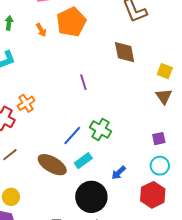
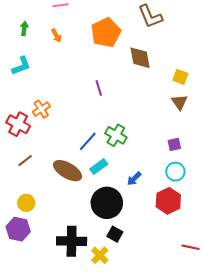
orange pentagon: (71, 22) -> (106, 33), moved

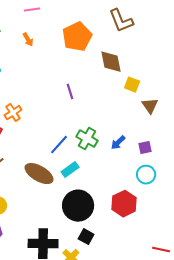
yellow square: (180, 77) -> (132, 85), moved
blue arrow: (134, 179) -> (118, 143), moved
red hexagon: (168, 201) -> (124, 204), moved

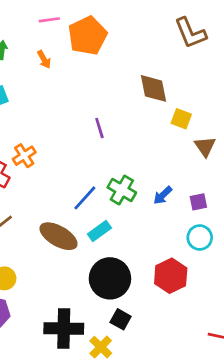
brown L-shape: (121, 21) -> (190, 33), moved
orange pentagon: (77, 37) -> (88, 36), moved

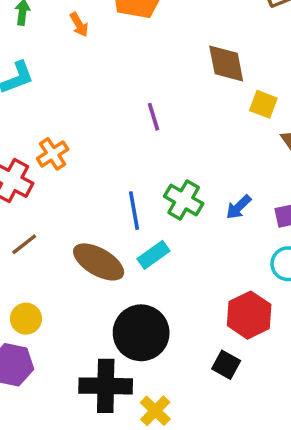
blue line: (85, 198) -> (134, 211), turned -52
black circle: (110, 278) -> (141, 333), moved
black square: (121, 319) -> (226, 365), moved

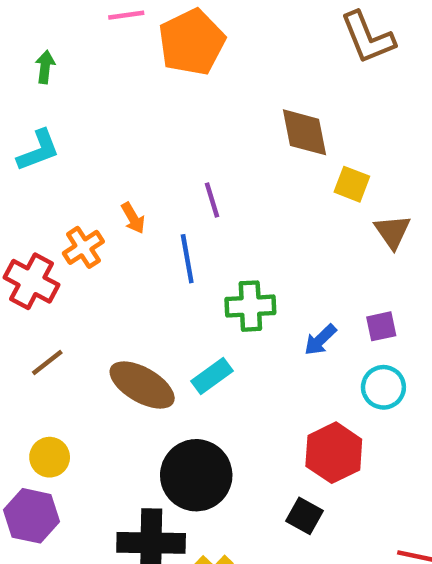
orange arrow: (79, 25) -> (133, 218), moved
green cross: (184, 200) -> (250, 306), turned -33
blue arrow: (239, 207) -> (320, 340), moved
blue line: (134, 211) -> (187, 259), moved

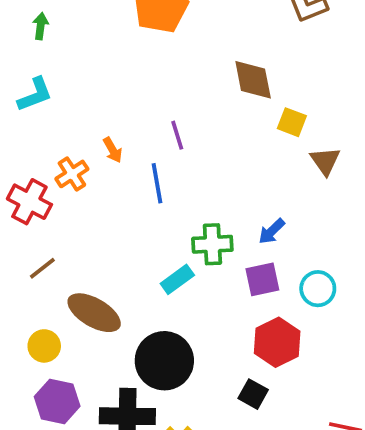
green cross: (250, 306) -> (212, 244), moved
purple square: (381, 326) -> (262, 279), moved, size x1.4
blue arrow: (320, 340) -> (272, 231), moved
brown ellipse: (142, 385) -> (94, 313), moved
purple hexagon: (32, 516) -> (57, 401), moved

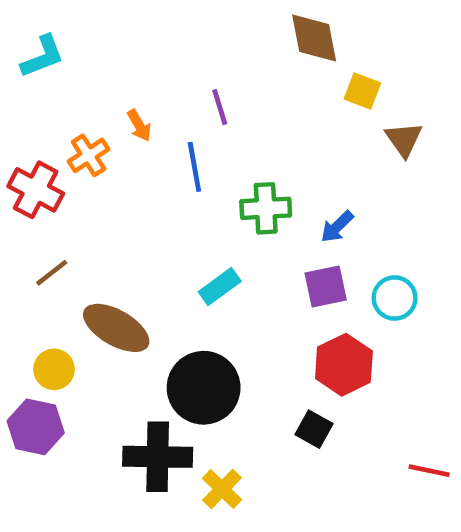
green cross: (212, 244) -> (266, 208), moved
purple hexagon: (57, 401) -> (36, 427), moved

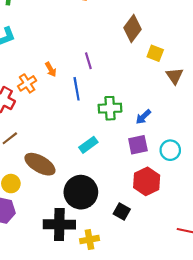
brown diamond: (314, 38) -> (133, 28), turned 48
black square: (314, 429) -> (122, 212), moved
yellow cross: (222, 489) -> (89, 240), turned 36

